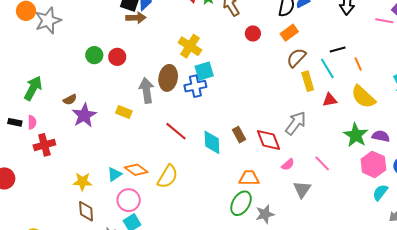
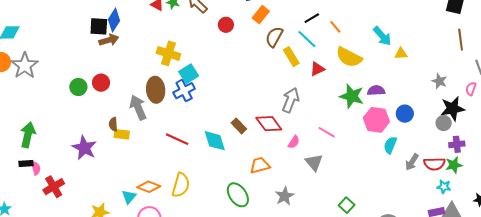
brown semicircle: (70, 100) -> (113, 124), moved, turned 128
black rectangle: (15, 122) -> (26, 163), moved
green ellipse: (241, 203) -> (238, 195), moved, turned -50

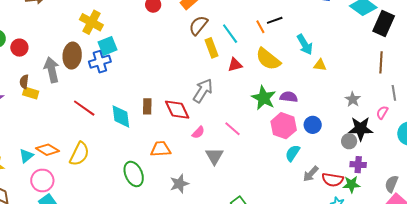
black line: (312, 18) -> (275, 20), moved
red circle: (101, 83) -> (19, 48), moved
brown rectangle: (239, 126) -> (147, 106), turned 35

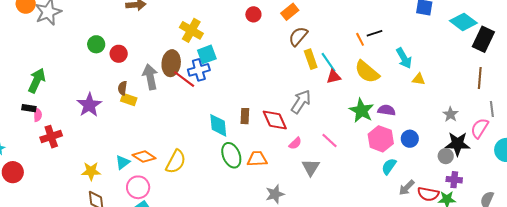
cyan line: (230, 34) -> (329, 62), moved
red line: (84, 108) -> (184, 79), moved
pink semicircle: (382, 112) -> (480, 128), size x1.5
green ellipse: (134, 174) -> (231, 155), moved

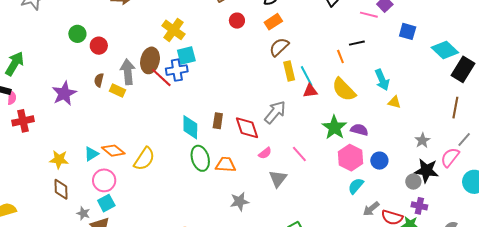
black line: (374, 33) -> (357, 43), moved
yellow rectangle: (129, 99) -> (117, 90), moved
gray line: (492, 109) -> (464, 139), turned 42

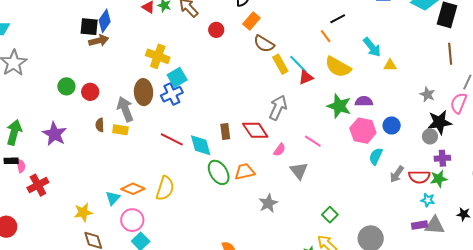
brown semicircle: (279, 47) -> (264, 44), turned -90
red line: (161, 78) -> (172, 139), moved
purple star: (64, 93) -> (55, 134), moved

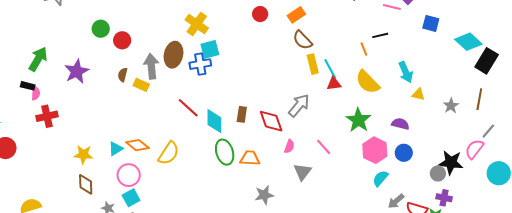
gray star: (427, 94) -> (451, 106), moved
purple semicircle: (364, 101) -> (400, 124), moved
pink semicircle: (280, 150) -> (289, 146), turned -32

